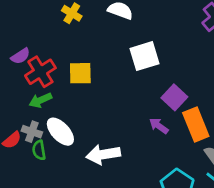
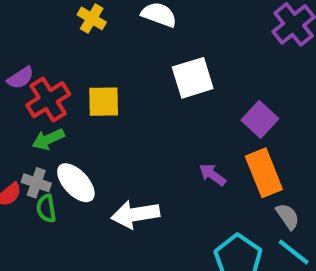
purple square: (174, 97) -> (260, 119), moved

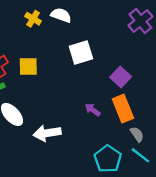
yellow cross: (92, 18) -> (33, 19), moved

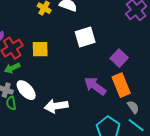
purple arrow: (93, 110) -> (95, 86), size x1.6

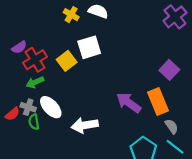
white square: (85, 37) -> (89, 47), moved
yellow square: (40, 49) -> (67, 61), turned -36
purple square: (119, 58) -> (169, 70), moved

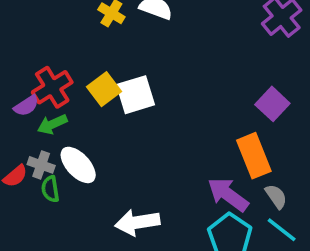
purple semicircle: (19, 47) -> (26, 106), moved
white square: (89, 47) -> (135, 95), moved
purple arrow: (129, 103) -> (228, 195), moved
white arrow: (85, 125) -> (137, 222), moved

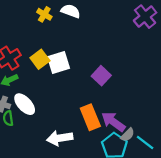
purple square: (272, 104) -> (101, 76), moved
orange rectangle: (254, 156) -> (90, 117), moved
gray semicircle: (276, 196) -> (128, 135), moved, turned 80

